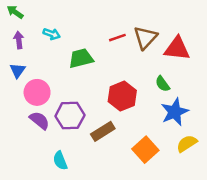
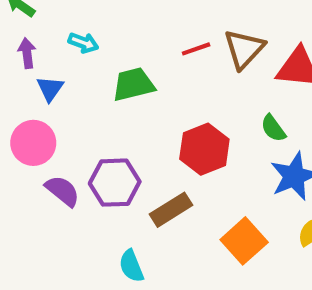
blue triangle: (18, 70) -> (50, 89), moved
pink circle: (37, 92) -> (33, 143), moved
cyan semicircle: (60, 161) -> (131, 266), moved

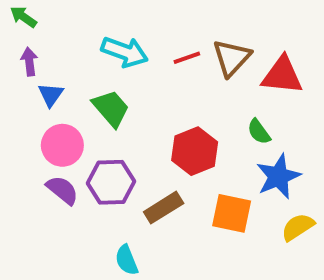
cyan arrow: (83, 43) -> (125, 52), moved, size x1.6
green trapezoid: (133, 84) -> (111, 108), moved, turned 63
pink circle: (33, 143) -> (62, 145), moved
orange square: (244, 241) -> (232, 213), moved, turned -36

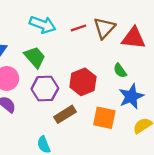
purple hexagon: (111, 182) -> (45, 89), moved

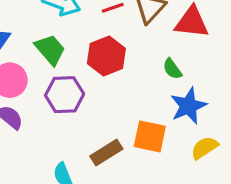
red hexagon: (83, 82) -> (106, 56), moved
brown rectangle: (65, 114) -> (106, 153), moved

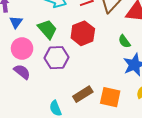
orange square: (150, 136) -> (110, 97), moved

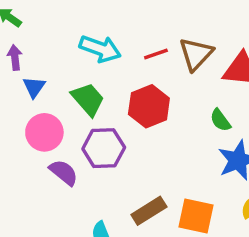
purple semicircle: (22, 72) -> (64, 172), moved

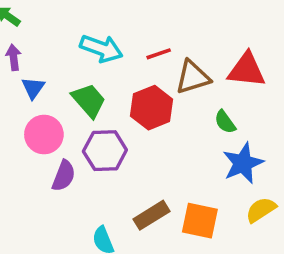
brown triangle: (196, 54) -> (193, 77), moved, turned 30
purple semicircle: (64, 172) -> (64, 176), turned 72

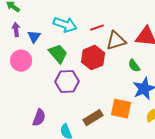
blue triangle: (33, 88) -> (34, 37), moved
pink circle: (44, 135) -> (21, 61), moved
purple semicircle: (64, 176) -> (39, 118), moved
orange square: (200, 221) -> (121, 109), moved

